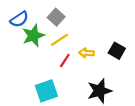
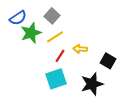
black square: (117, 51) -> (108, 61), moved
cyan square: (46, 91) -> (56, 79), moved

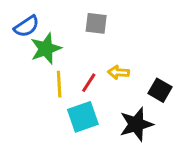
gray square: (52, 16) -> (96, 23), moved, turned -35
yellow line: (55, 37) -> (59, 84), moved, turned -60

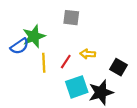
blue semicircle: (27, 26) -> (20, 46), moved
cyan square: (83, 117) -> (77, 87), moved

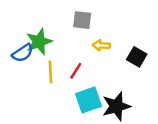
yellow arrow: (88, 54) -> (101, 45), moved
black square: (119, 67) -> (137, 57), moved

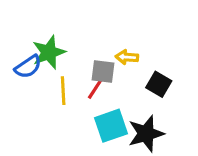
gray square: (82, 20) -> (103, 71), moved
black square: (137, 57) -> (159, 84), moved

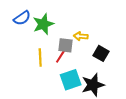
green star: (49, 52) -> (43, 24), moved
blue semicircle: (28, 67) -> (22, 18), moved

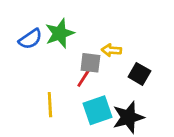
blue semicircle: (22, 18) -> (30, 39), moved
yellow line: (40, 57) -> (50, 105), moved

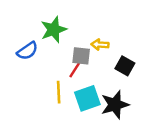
blue semicircle: (30, 39) -> (27, 51), moved
yellow line: (50, 105) -> (59, 92), moved

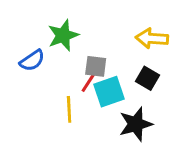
yellow arrow: (100, 45) -> (152, 38), moved, size x1.5
cyan square: (87, 98) -> (109, 92), moved

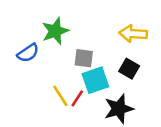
red line: (88, 83) -> (77, 98), moved
yellow line: (69, 109) -> (60, 96), turned -30

